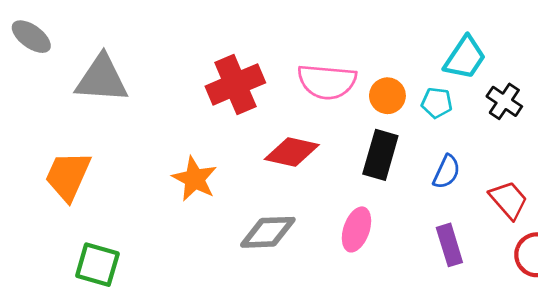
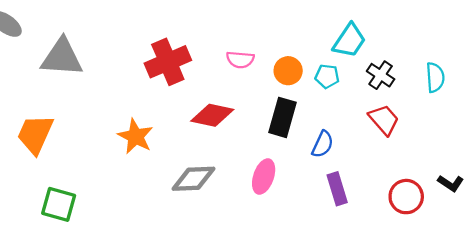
pink semicircle: (327, 82) -> (240, 60), size x0.6
blue semicircle: (447, 172) -> (323, 144), moved
red trapezoid: (509, 200) -> (384, 120), moved

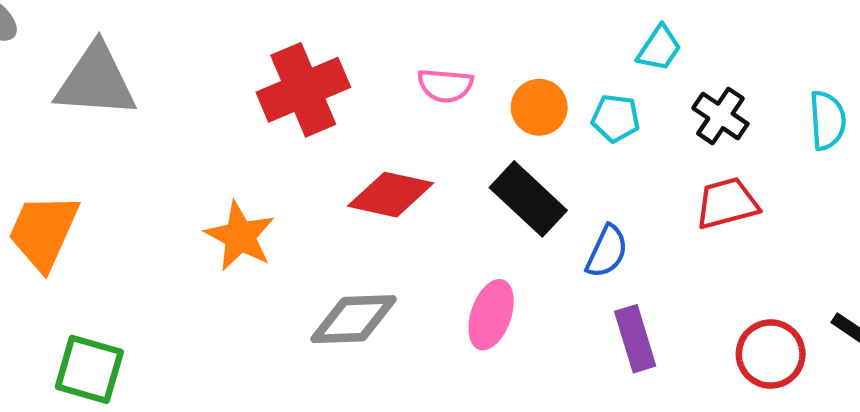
cyan trapezoid: (349, 41) -> (659, 48), size x0.7
black rectangle: (283, 117) -> (528, 199), turned -63
red trapezoid: (384, 120) -> (727, 203), turned -64

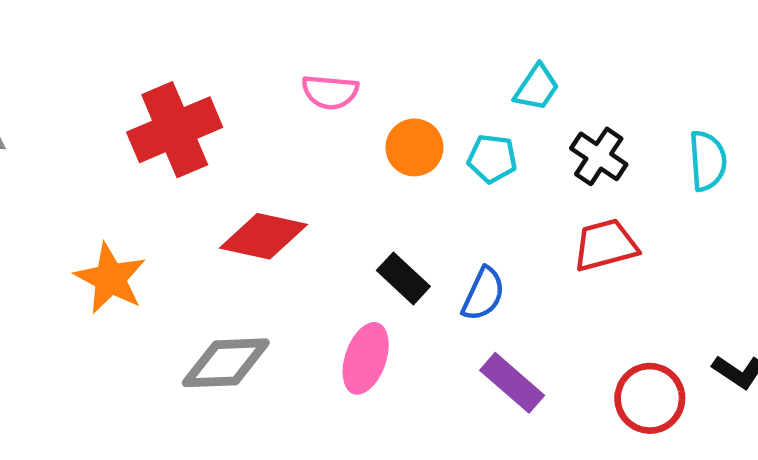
pink semicircle: (445, 85) -> (330, 92), moved
black rectangle: (528, 199) -> (403, 278), moved, size x0.7
purple rectangle: (635, 339) -> (512, 383), turned -32

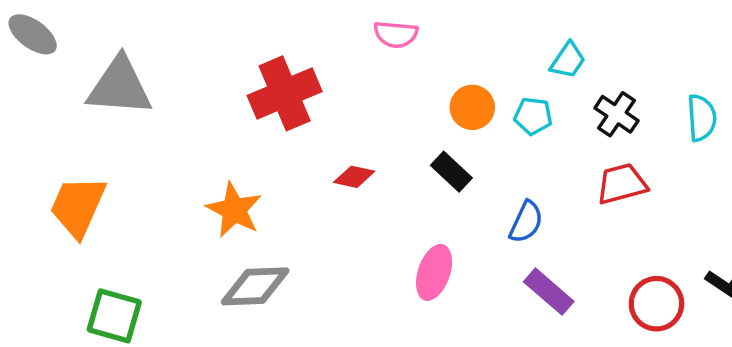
pink semicircle: (330, 92) -> (396, 34), moved
red diamond: (264, 236) -> (354, 177), size x0.6
black rectangle: (403, 278) -> (451, 172), moved
gray diamond: (226, 363) -> (255, 286), moved

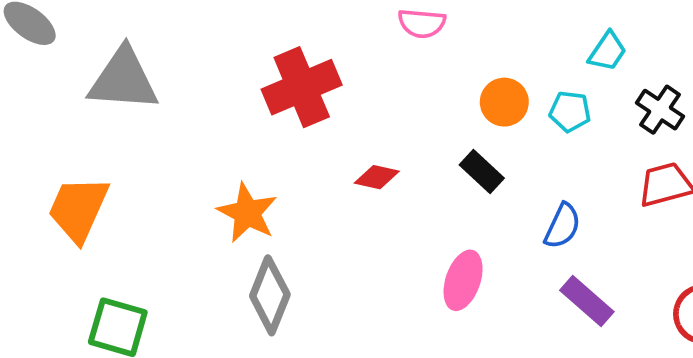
gray diamond: (255, 286) -> (270, 295), turned -66

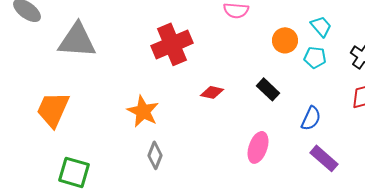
cyan trapezoid: (607, 51) -> (321, 26), moved, turned -75
orange circle: (504, 102) -> (285, 40), moved
gray diamond: (270, 295) -> (155, 155), size x0.7

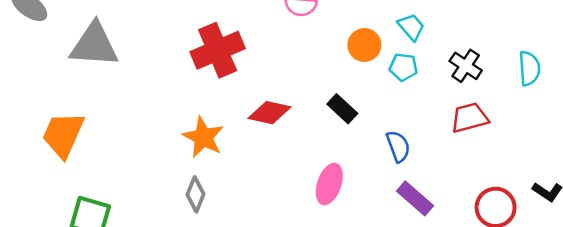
red diamond: (212, 92) -> (270, 113), size x1.4
orange star: (143, 111) -> (203, 137), moved
blue semicircle: (311, 118) -> (398, 146), turned -45

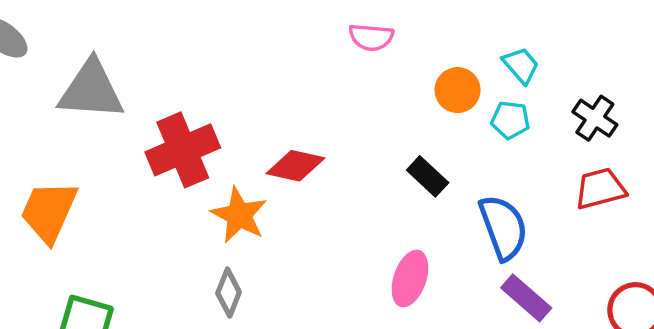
red cross: (218, 50) -> (183, 150), moved
red diamond: (270, 113) -> (295, 166), moved
blue semicircle: (398, 146) -> (503, 227), size x1.5

